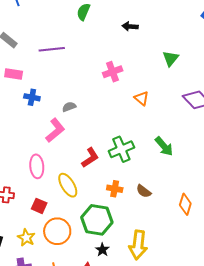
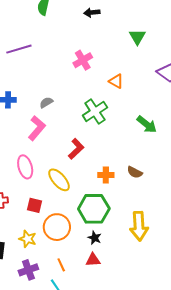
green cross: (121, 149) -> (95, 112), moved
black star: (102, 250) -> (95, 238), moved

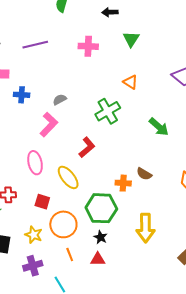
green triangle: (137, 37) -> (131, 39), moved
pink cross: (83, 60) -> (88, 46), moved, turned 30
orange cross: (106, 175) -> (123, 183), moved
orange line: (61, 265) -> (70, 254), moved

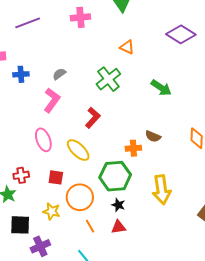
purple cross: (33, 266) -> (40, 246), moved

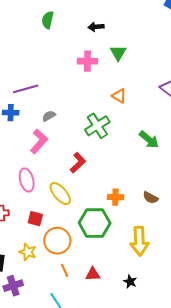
pink cross: (80, 17) -> (87, 61), moved
purple line: (28, 23) -> (26, 89), moved
brown semicircle: (153, 136) -> (150, 198), moved
black star: (118, 205) -> (130, 282), moved

